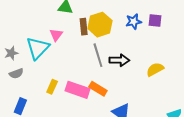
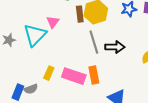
gray semicircle: (16, 74) -> (31, 89), moved
orange rectangle: (98, 89) -> (94, 75), turned 48

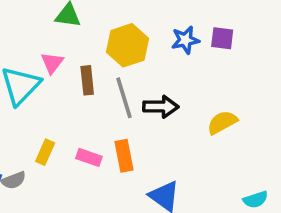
brown rectangle: (80, 14) -> (87, 80), moved
pink rectangle: (74, 76) -> (89, 157), size x0.6

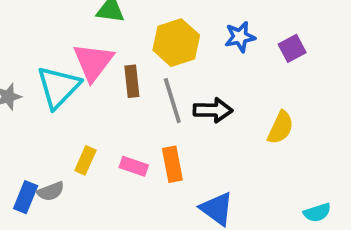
purple square: (222, 38) -> (292, 48), moved, turned -35
pink triangle: (52, 63) -> (93, 62), size x1.6
yellow semicircle: (222, 122) -> (281, 128), turned 144

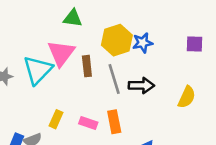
blue star: (240, 37) -> (143, 43), moved
purple square: (292, 48) -> (194, 44), turned 30

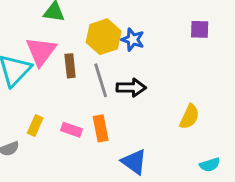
blue star: (143, 43) -> (133, 40), turned 30
purple square: (194, 44) -> (200, 29), moved
yellow semicircle: (187, 97) -> (189, 117), moved

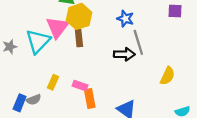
yellow hexagon: (104, 37) -> (79, 16), moved
gray line: (101, 80) -> (138, 42), moved
orange rectangle: (101, 128) -> (90, 98), moved

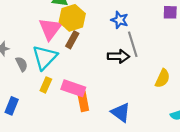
brown rectangle: (79, 38) -> (72, 40), turned 35
cyan triangle: (38, 41) -> (45, 57), moved
pink rectangle: (80, 86) -> (73, 88), size x1.5
gray semicircle: (34, 100) -> (22, 64), moved, turned -96

